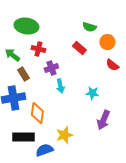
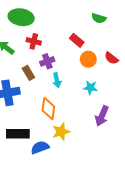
green semicircle: (89, 27) -> (99, 18), moved
orange circle: (107, 42) -> (88, 59), moved
brown rectangle: (23, 74) -> (28, 73), moved
orange diamond: (37, 113) -> (48, 109), moved

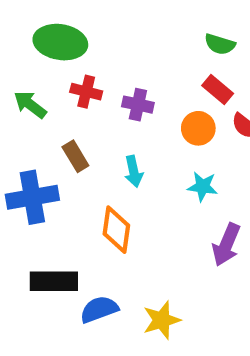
red rectangle: (77, 40) -> (218, 90), moved
purple cross: (47, 61) -> (138, 105), moved, turned 32
yellow star: (61, 132) -> (162, 320), moved

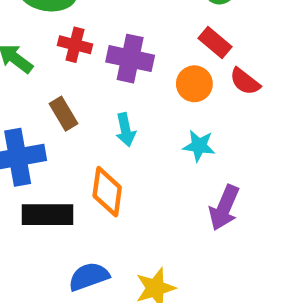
purple cross: (138, 105) -> (130, 59), size x1.4
black rectangle: (54, 281) -> (47, 215), moved

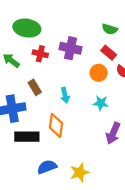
purple cross: (130, 59) -> (71, 48), moved

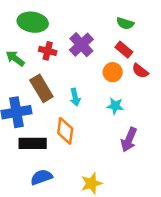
purple cross: (71, 48) -> (81, 45), turned 35
brown rectangle: (35, 87) -> (41, 88), size x1.5
blue semicircle: (47, 167) -> (41, 177), moved

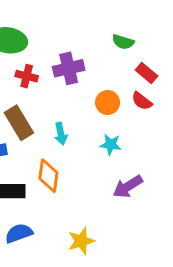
purple cross: (81, 45) -> (69, 68), turned 30
red rectangle: (124, 50) -> (146, 73), moved
purple arrow: (129, 140) -> (128, 187), turned 35

